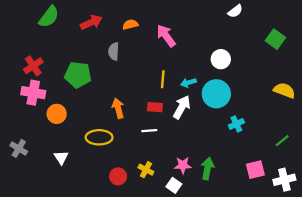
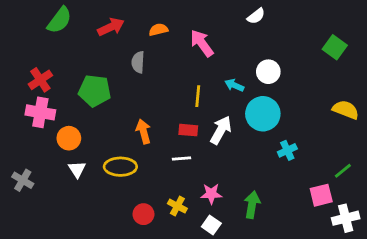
white semicircle: (235, 11) -> (256, 16), moved
cyan arrow: (188, 83) -> (234, 85), moved, turned 40
white triangle: (61, 157) -> (77, 169), moved
pink star: (183, 165) -> (211, 194), moved
pink square: (255, 170) -> (321, 195), moved

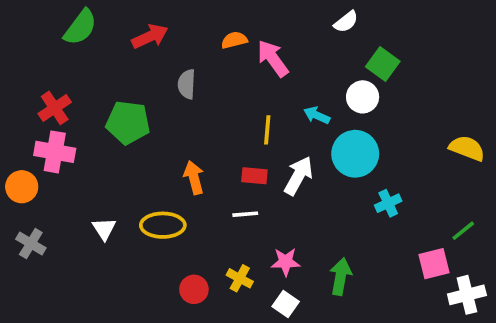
orange semicircle: (158, 30) -> (234, 40), moved
green square: (335, 47) -> (383, 64), moved
orange circle: (69, 138) -> (22, 187), moved

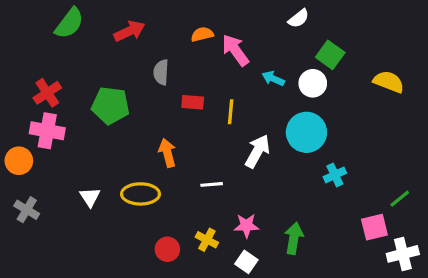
cyan arrow: (317, 115) -> (273, 79), moved
yellow semicircle: (467, 148) -> (389, 82), moved
red rectangle: (254, 176) -> (193, 102), moved

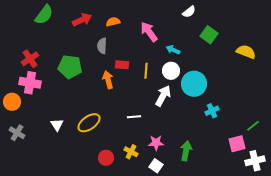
orange semicircle: (202, 34) -> (113, 22), moved
white circle: (313, 83) -> (171, 71), moved
orange arrow: (167, 153) -> (108, 80), moved
yellow ellipse: (141, 194) -> (89, 123), turned -35

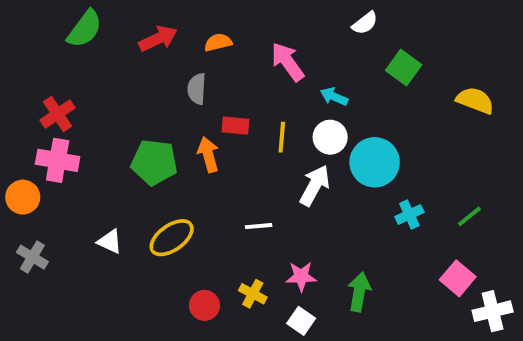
green pentagon: (70, 67) -> (154, 162), moved
white triangle: (57, 125) -> (110, 242), turned -32
green line: (253, 126) -> (469, 216), moved
pink square: (237, 144) -> (458, 278), turned -36

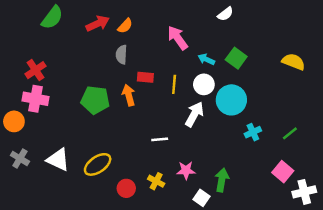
orange semicircle: (218, 42) -> (125, 26), moved, turned 147
green square: (404, 68) -> (236, 58), moved
yellow ellipse: (172, 238) -> (98, 164), moved
white triangle: (110, 242) -> (58, 160), moved, size x1.5
white square: (301, 321) -> (202, 198), moved

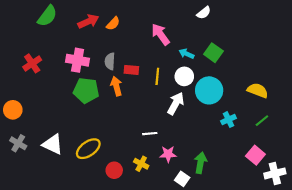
gray semicircle: (121, 55) -> (110, 61), moved
yellow semicircle: (293, 62) -> (258, 90), moved
pink cross: (35, 99) -> (78, 60), moved
white line: (160, 139) -> (150, 134), moved

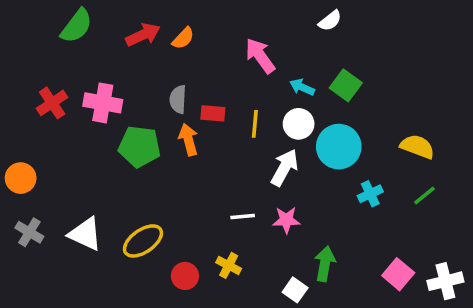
pink cross: (78, 60) -> (103, 103), moved
pink star: (168, 154) -> (286, 220), moved
pink square: (255, 155) -> (398, 274), moved

